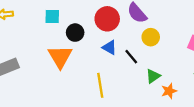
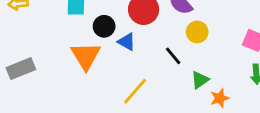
blue triangle: (109, 47) -> (127, 42), moved
yellow line: (100, 85) -> (135, 91), turned 50

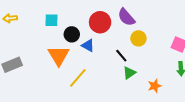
green triangle: (200, 80) -> (129, 73), moved
yellow line: (135, 91) -> (78, 78), moved

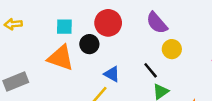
red circle: (100, 22) -> (108, 23), moved
blue triangle: (88, 45) -> (112, 74), moved
orange triangle: (59, 56) -> (61, 58), moved, turned -40

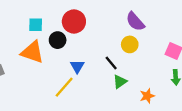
purple semicircle: (157, 23) -> (135, 21), moved
blue triangle: (112, 74) -> (77, 66), turned 32

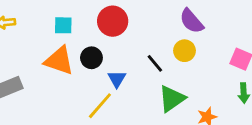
black circle: (58, 40) -> (91, 58), moved
black line: (111, 63) -> (155, 63), moved
green triangle: (120, 82) -> (172, 99), size x1.5

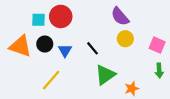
cyan square: (63, 25) -> (38, 20), moved
yellow circle: (185, 51) -> (125, 39), moved
blue triangle: (117, 79) -> (65, 50), moved

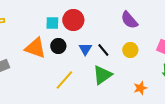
yellow circle: (125, 39) -> (130, 50), moved
blue triangle: (65, 50) -> (85, 49), moved
green triangle: (105, 75) -> (102, 75), moved

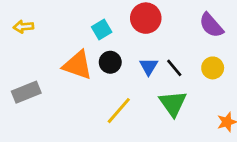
red circle: (73, 20) -> (146, 18), moved
cyan square: (52, 23) -> (102, 29), turned -32
green triangle: (102, 75) -> (173, 103), turned -30

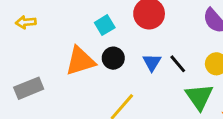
orange triangle: (77, 65) -> (80, 61), turned -36
green triangle: (173, 103) -> (199, 97), moved

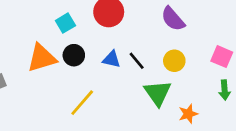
blue triangle: (152, 62) -> (111, 59), turned -48

